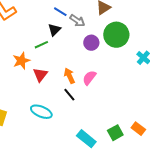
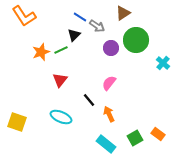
orange star: (21, 61) -> (41, 52), moved
orange arrow: (69, 76) -> (109, 114), moved

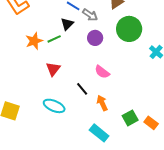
purple circle: (111, 48) -> (95, 38), moved
pink semicircle: (109, 83) -> (102, 72), turned -91
green square: (135, 138) -> (130, 118), moved

